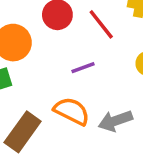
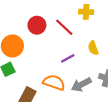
purple line: (83, 68) -> (68, 58), moved

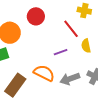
red line: (64, 27) -> (71, 29), moved

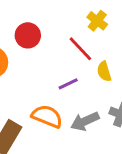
yellow cross: (84, 11) -> (97, 21), turned 32

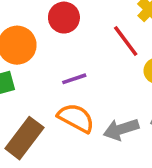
purple line: (68, 84) -> (74, 79), moved

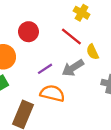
gray arrow: (121, 129) -> (73, 68), moved

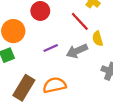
orange semicircle: (52, 93) -> (54, 85), moved, turned -35

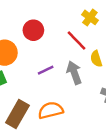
gray arrow: (77, 51) -> (74, 73), turned 95

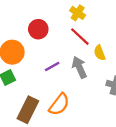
yellow cross: (90, 17) -> (78, 13), moved
orange semicircle: (51, 110) -> (59, 104), turned 145

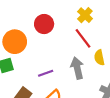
purple line: (52, 66) -> (46, 73), moved

